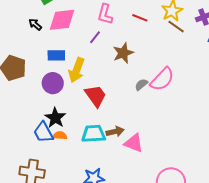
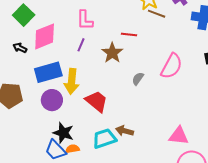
red line: (140, 18) -> (129, 34), moved
blue rectangle: (56, 55) -> (48, 72), size x1.5
pink semicircle: (162, 79) -> (172, 66), moved
brown arrow: (115, 132) -> (125, 131), turned -138
pink triangle: (134, 143) -> (179, 136), moved

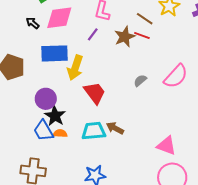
brown line: (157, 14) -> (145, 19), moved
brown star: (112, 53) -> (125, 37), moved
purple circle: (52, 100) -> (46, 99), moved

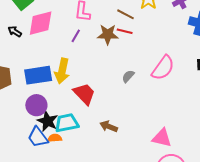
brown star: (125, 37) -> (108, 34), turned 30
blue rectangle: (55, 53) -> (38, 75), moved
cyan trapezoid: (94, 131) -> (67, 123), moved

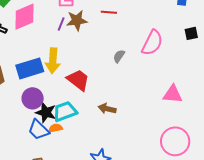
brown star: (108, 34) -> (77, 20), moved
pink triangle: (162, 138) -> (173, 94), moved

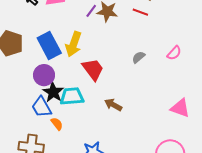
pink semicircle: (152, 43) -> (174, 53), size x0.6
blue rectangle: (30, 68) -> (49, 45), turned 64
orange semicircle: (56, 128) -> (57, 124), moved, turned 48

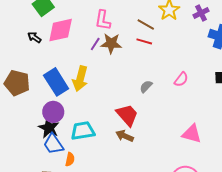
red trapezoid: (93, 69) -> (127, 115), moved
black star: (53, 92) -> (49, 128), moved
orange semicircle: (57, 124) -> (70, 159), turned 56

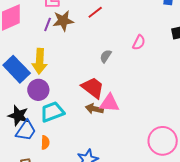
red line: (144, 41) -> (95, 12), turned -42
purple circle: (53, 112) -> (38, 90), moved
pink triangle: (192, 134) -> (110, 103), moved
blue trapezoid: (53, 144) -> (26, 130), turned -100

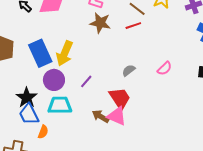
purple line: (48, 24) -> (86, 81), moved
red trapezoid: (93, 88) -> (120, 98), moved
blue trapezoid: (26, 130) -> (29, 114), turned 100

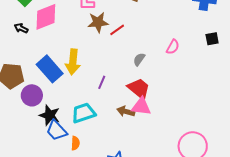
red line: (133, 26) -> (117, 30), moved
purple circle: (54, 80) -> (32, 95), moved

